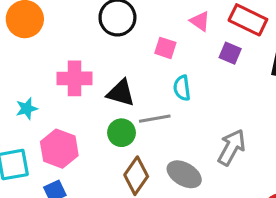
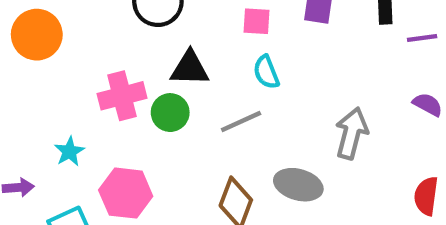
pink square: (165, 48) -> (257, 21), moved
black triangle: (121, 93) -> (190, 68), moved
green circle: (121, 133) -> (170, 113), moved

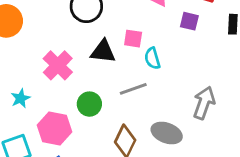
pink square: (257, 21) -> (133, 39), moved
pink cross: (122, 96) -> (58, 65), turned -36
green circle: (170, 113) -> (89, 104), moved

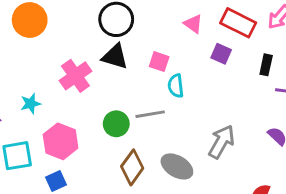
black triangle: (103, 51) -> (115, 57), moved
green circle: (89, 104) -> (116, 124), moved

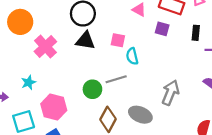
pink cross: (75, 76) -> (45, 47), moved

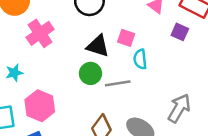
black triangle: (85, 41) -> (98, 46), moved
green circle: (92, 89) -> (90, 73), moved

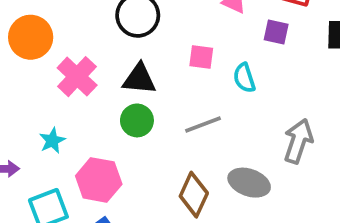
black triangle: (98, 46) -> (139, 79), moved
cyan semicircle: (140, 59) -> (244, 78), moved
green circle: (90, 73) -> (137, 120), moved

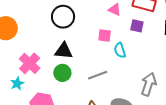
pink square: (201, 57) -> (105, 35), moved
pink cross: (77, 77) -> (30, 63), moved

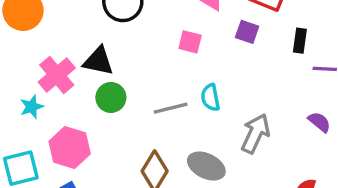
cyan semicircle: (120, 50) -> (210, 98), moved
black triangle: (64, 51) -> (98, 61), moved

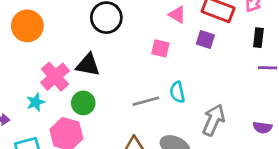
black rectangle: (300, 41) -> (258, 38), moved
green circle: (111, 97) -> (83, 103), moved
purple semicircle: (319, 122) -> (262, 128), moved, turned 150

